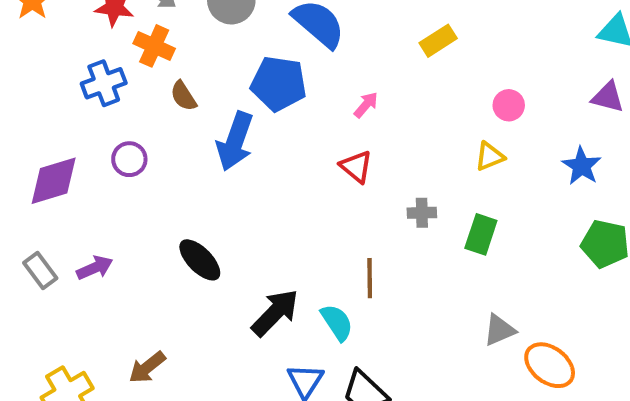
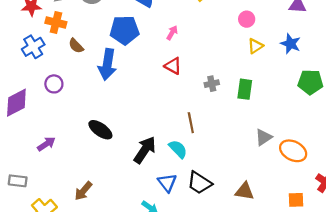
yellow triangle: (490, 156) -> (255, 46), moved
gray rectangle: (40, 271) -> (18, 181), moved, turned -36

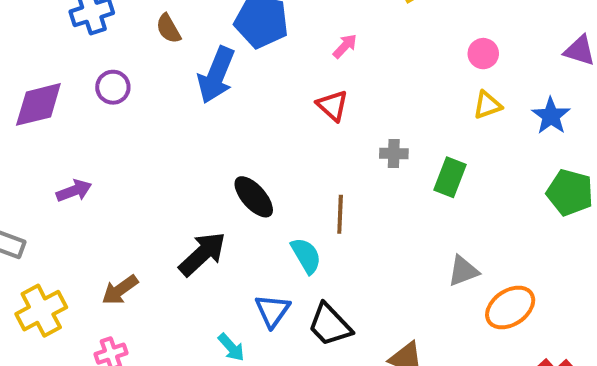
black ellipse: (100, 130) -> (254, 197), moved
black arrow: (145, 150) -> (202, 254), moved
orange ellipse: (293, 151) -> (510, 307), turned -75

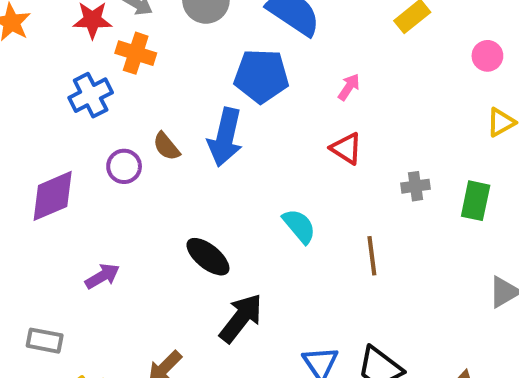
brown semicircle: (168, 29) -> (166, 146), moved
pink circle: (483, 54) -> (487, 56), moved
black ellipse: (254, 197) -> (208, 257), moved
cyan semicircle: (306, 256) -> (299, 226), moved

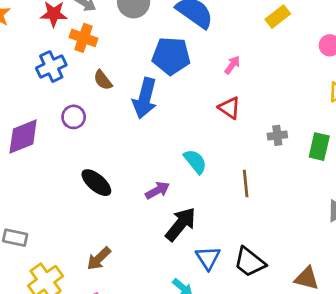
brown semicircle: (166, 146) -> (103, 80), moved
black ellipse: (208, 257) -> (96, 183), moved
purple arrow: (102, 276) -> (157, 190), moved
black arrow: (241, 318) -> (181, 224), moved

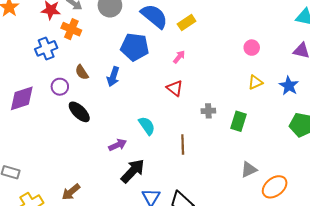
yellow rectangle: (278, 17) -> (187, 23), moved
brown semicircle: (103, 80) -> (82, 72), moved
blue arrow: (145, 98) -> (113, 77), size x0.7
black ellipse: (96, 183) -> (79, 112), moved

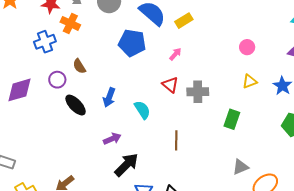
blue arrow: (113, 77) -> (109, 97), moved
gray cross: (208, 111) -> (198, 92), moved, size x1.5
cyan semicircle: (147, 126) -> (142, 110), moved

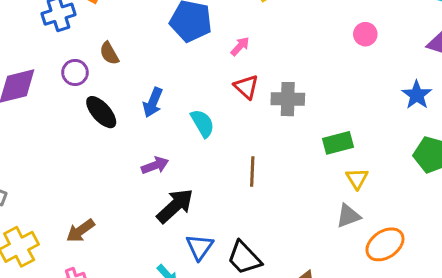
pink arrow: (175, 54) -> (240, 46), moved
yellow triangle: (250, 81) -> (357, 179), moved, turned -42
green rectangle: (232, 119) -> (338, 143), turned 54

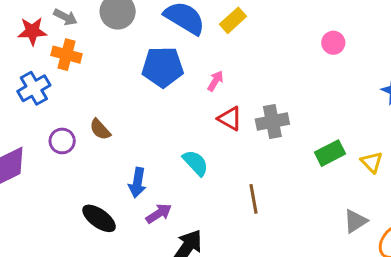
brown semicircle: (109, 53) -> (100, 129), moved
blue arrow: (153, 102) -> (137, 183), moved
black ellipse: (101, 112) -> (99, 218), moved
yellow triangle: (357, 179) -> (372, 162), moved

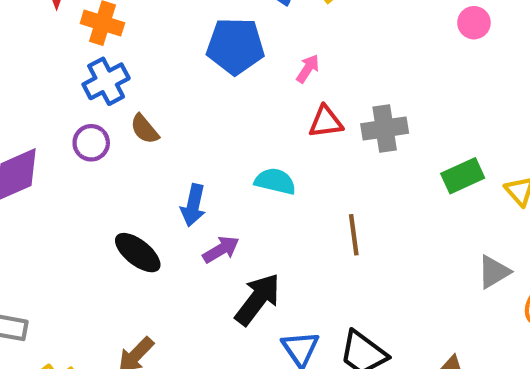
blue cross: (34, 88) -> (106, 81), moved
red triangle: (230, 119) -> (326, 122), turned -40
cyan semicircle: (196, 163) -> (275, 181), turned -36

